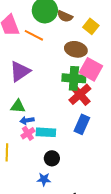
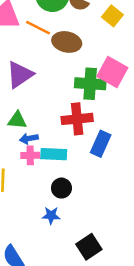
brown ellipse: (76, 49) -> (67, 42), moved
red cross: (80, 94) -> (77, 119), moved, turned 35
pink cross: (28, 133) -> (30, 155), turned 32

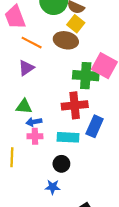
yellow square: (112, 16) -> (76, 24), moved
orange line: (38, 28) -> (32, 43), moved
purple triangle: (20, 75) -> (26, 68), size x0.7
cyan rectangle: (54, 154) -> (68, 137), moved

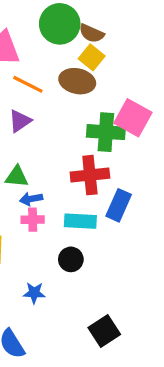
blue star: (53, 187) -> (34, 293), moved

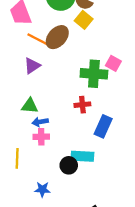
brown ellipse: (77, 81) -> (57, 37), moved, turned -60
pink square: (133, 118) -> (113, 63), size x0.6
red cross: (90, 175) -> (82, 105), size x0.6
cyan rectangle: (80, 221) -> (82, 156), moved

